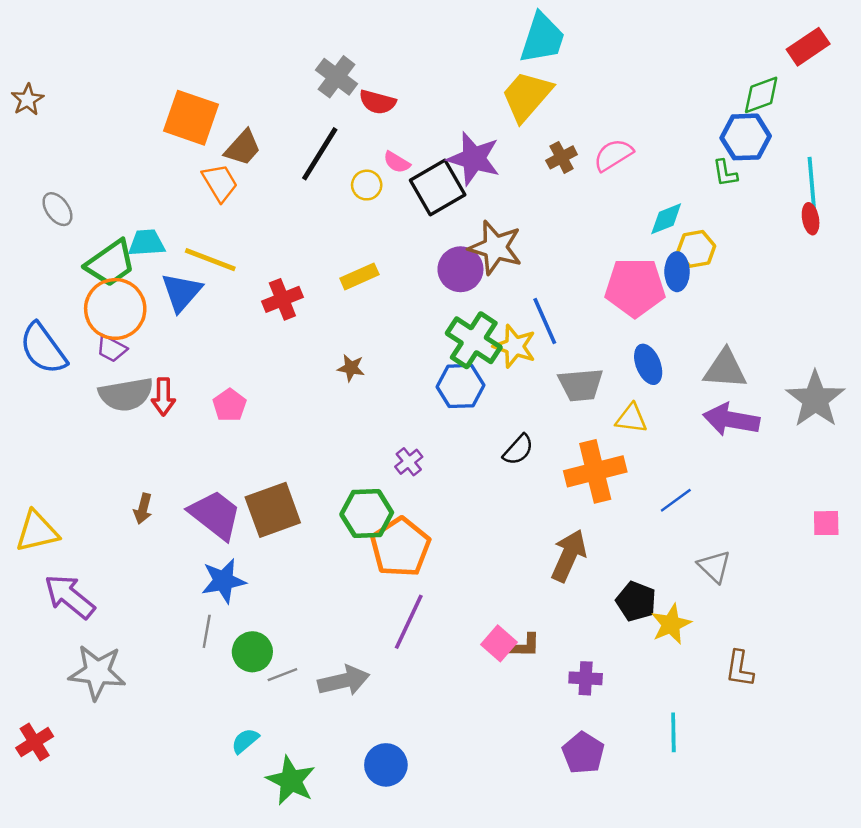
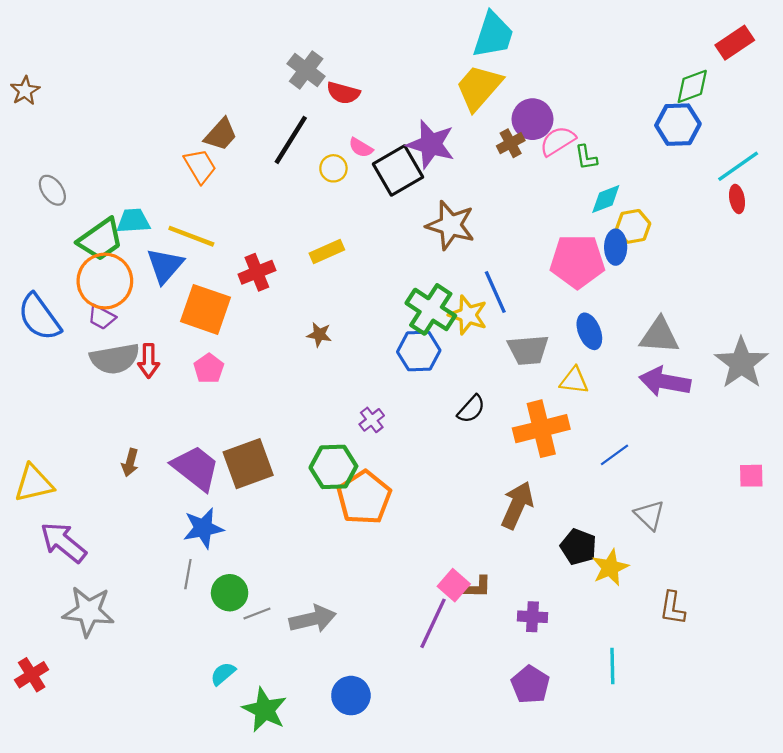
orange square: (191, 118) -> (205, 309), moved
green L-shape: (725, 173) -> (586, 157), moved
cyan line: (812, 183) -> (738, 166), turned 60
purple circle: (460, 269) -> (532, 119), moved
purple line: (409, 622) -> (433, 623), moved

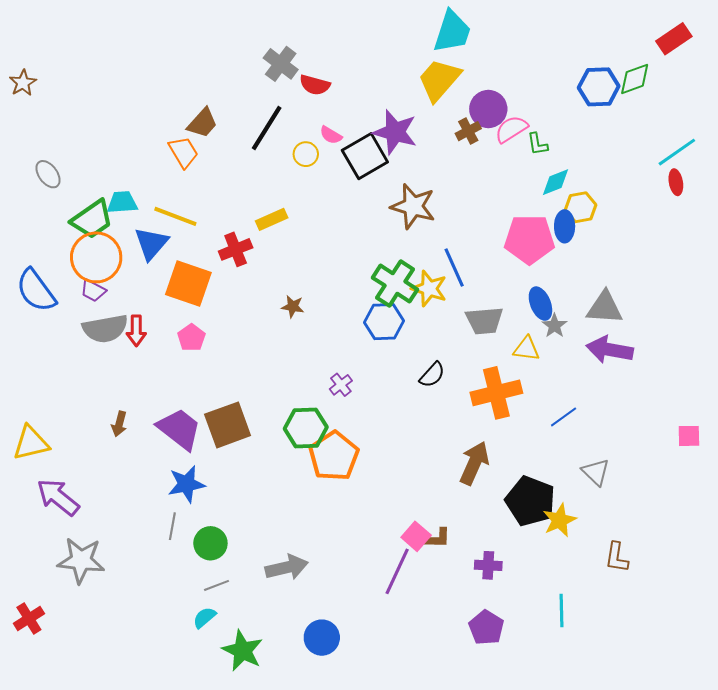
blue hexagon: (678, 125) -> (599, 87), moved
yellow rectangle: (327, 251) -> (272, 219), moved
gray star: (741, 363) -> (555, 326), moved, size x0.5
black pentagon: (578, 547) -> (530, 501), size x1.5
gray line: (257, 613) -> (216, 585), moved

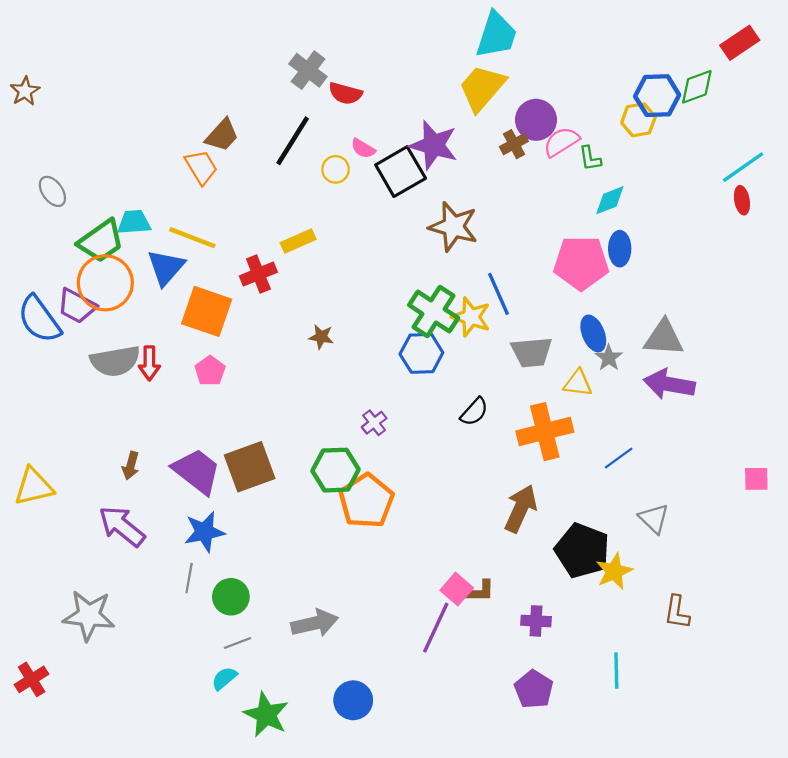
yellow hexagon: (581, 207) -> (638, 120), moved
purple trapezoid: (93, 291) -> (77, 306), moved, size x1.4
purple arrow: (58, 497) -> (122, 526), moved

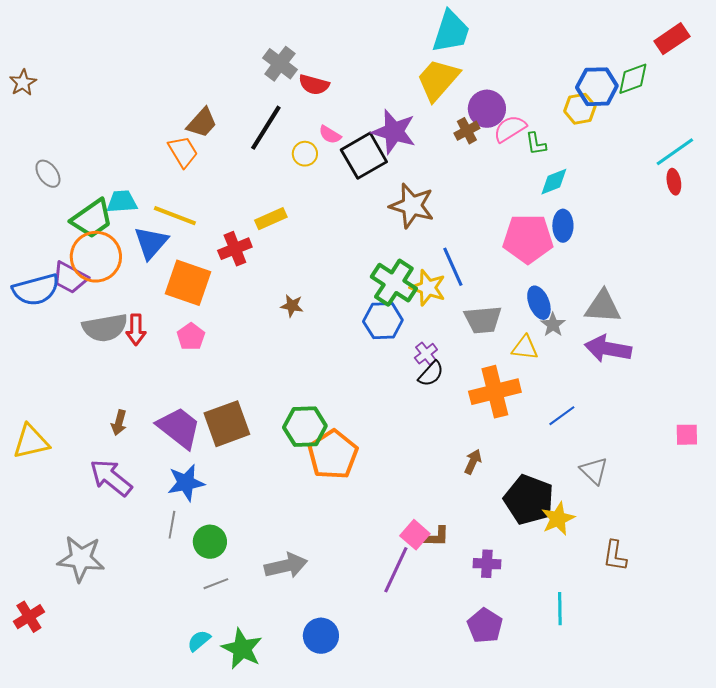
blue semicircle: (39, 319) -> (36, 290), turned -69
purple cross: (374, 423) -> (426, 354), moved
brown arrow: (521, 509) -> (473, 462), size x0.6
cyan semicircle: (224, 678) -> (199, 641), moved

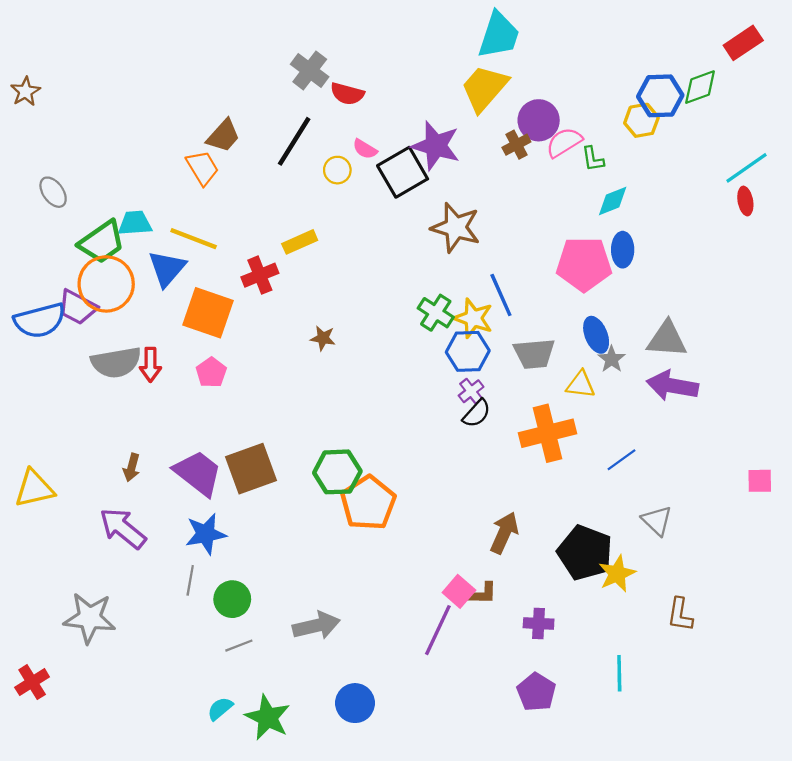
green cross: (394, 283) -> (436, 313), size x0.7
blue hexagon: (383, 321) -> (468, 351), moved
brown arrow: (473, 462) -> (504, 533), moved, size x1.5

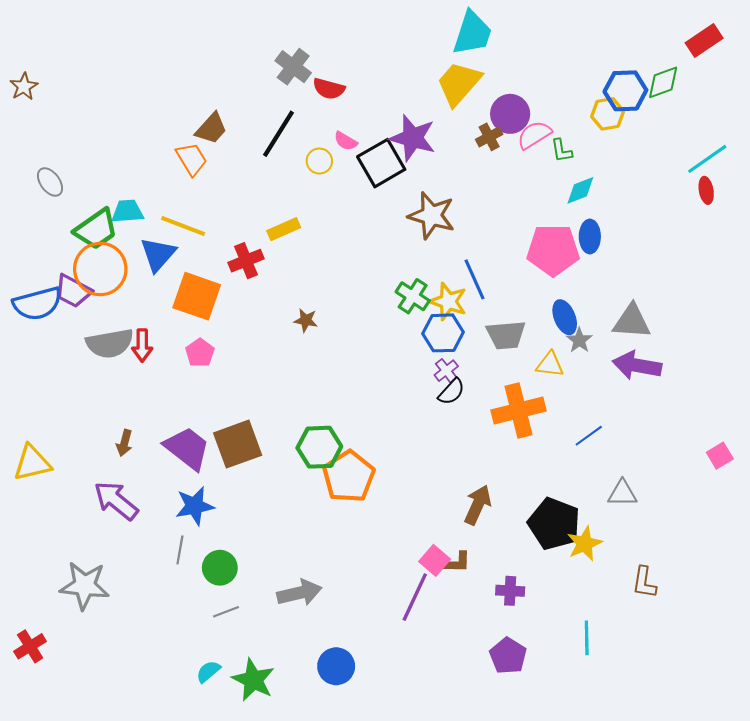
pink square: (760, 481) -> (720, 456), turned -30
gray triangle: (657, 521) -> (622, 493), turned -44

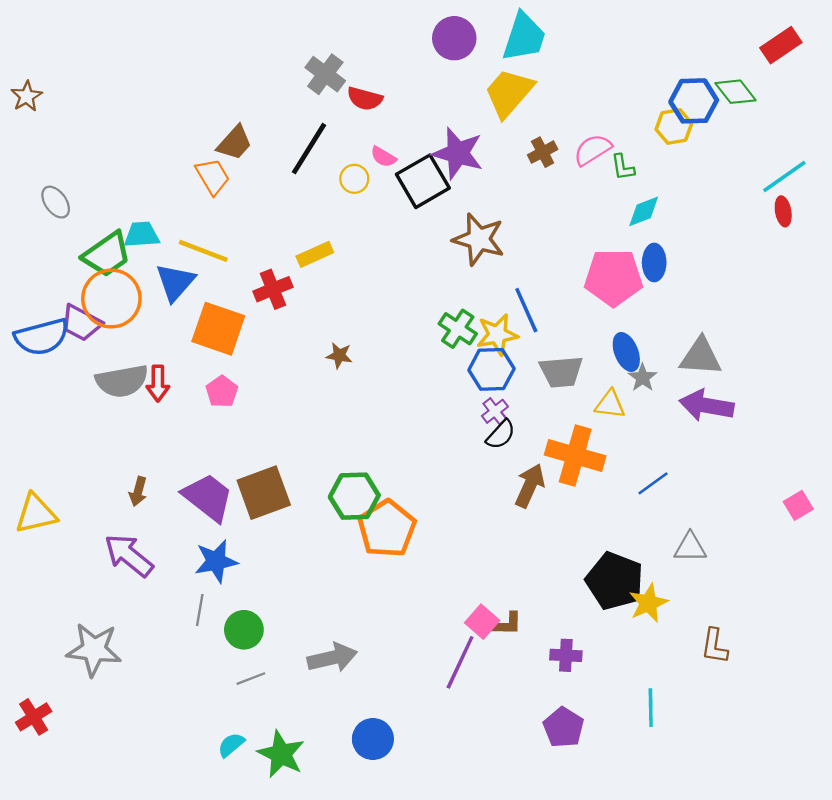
green diamond: (663, 82) -> (736, 92), turned 72
purple circle: (510, 114) -> (454, 38), moved
yellow star: (448, 301) -> (497, 335), turned -30
orange cross: (519, 410) -> (575, 455), turned 30
brown arrow: (478, 505) -> (530, 486), moved

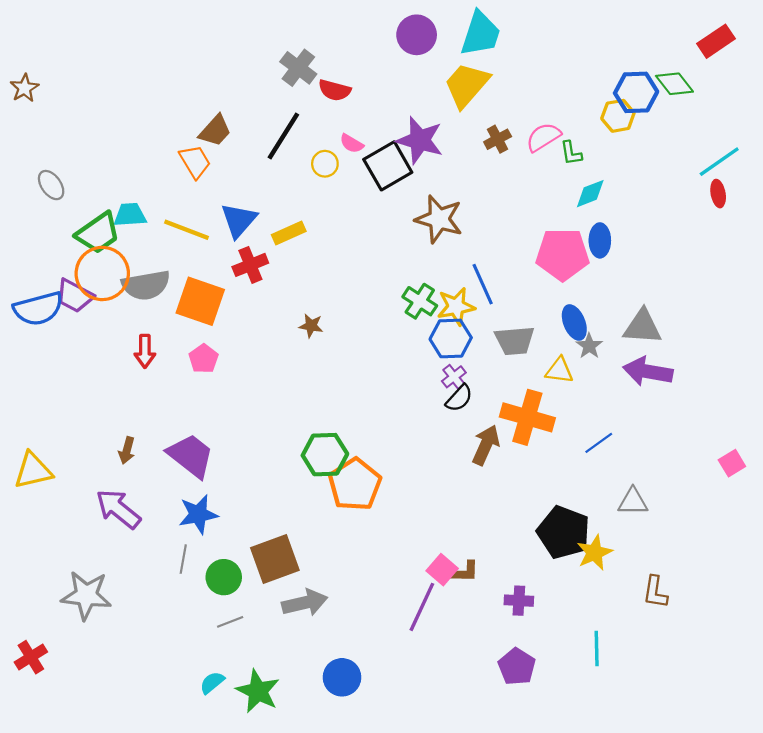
blue triangle: (175, 282) -> (239, 220), moved
gray semicircle: (122, 381) -> (146, 285), moved
brown square: (264, 493) -> (275, 559), moved

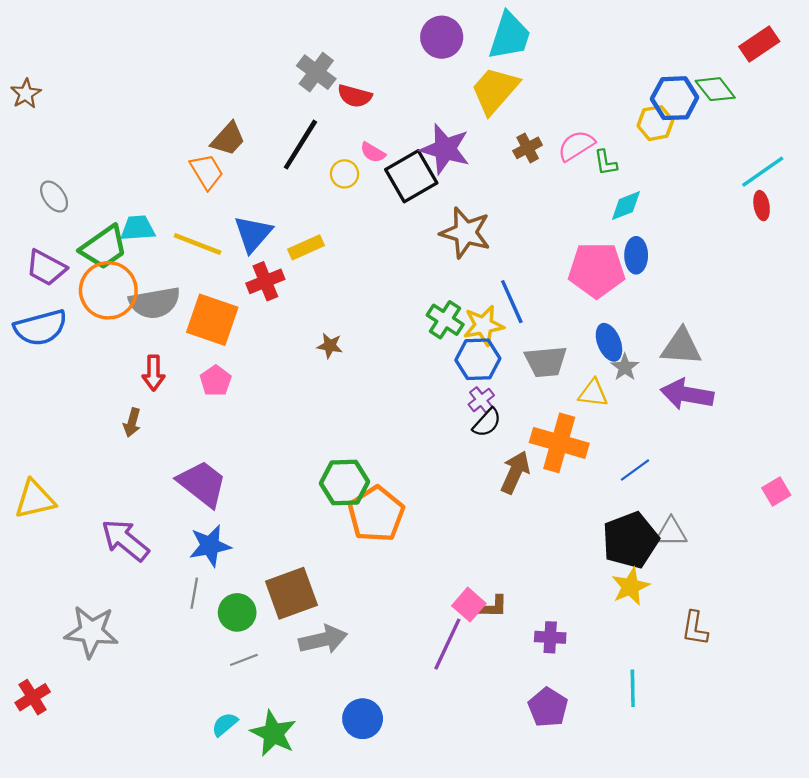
purple trapezoid: (75, 296) -> (46, 268), moved
brown arrow: (127, 450) -> (132, 423), moved
black pentagon: (564, 532) -> (630, 540), moved, turned 30

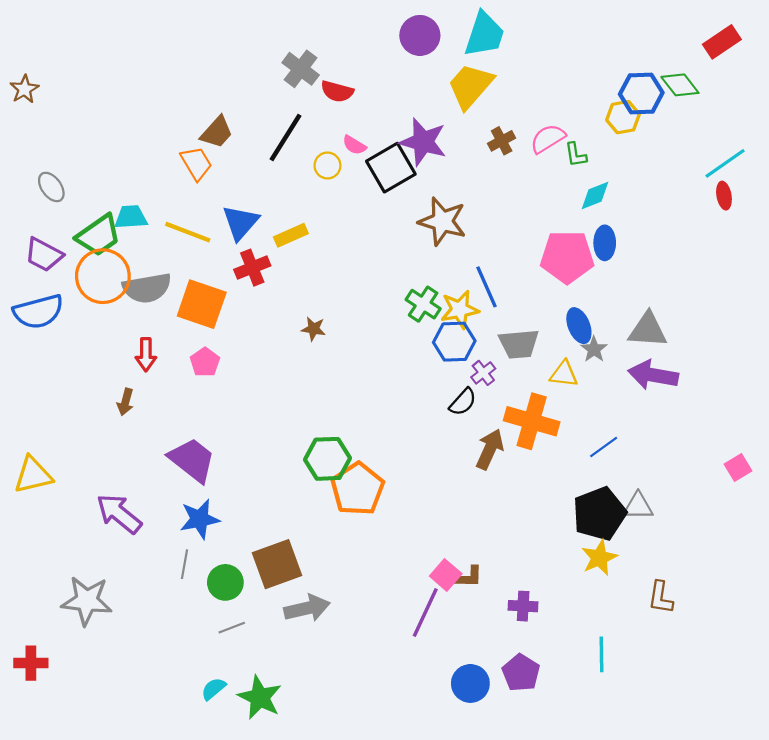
purple cross: (481, 400) -> (483, 373), moved
red cross: (33, 697) -> (31, 663), turned 32
blue circle: (363, 719) -> (470, 683), moved

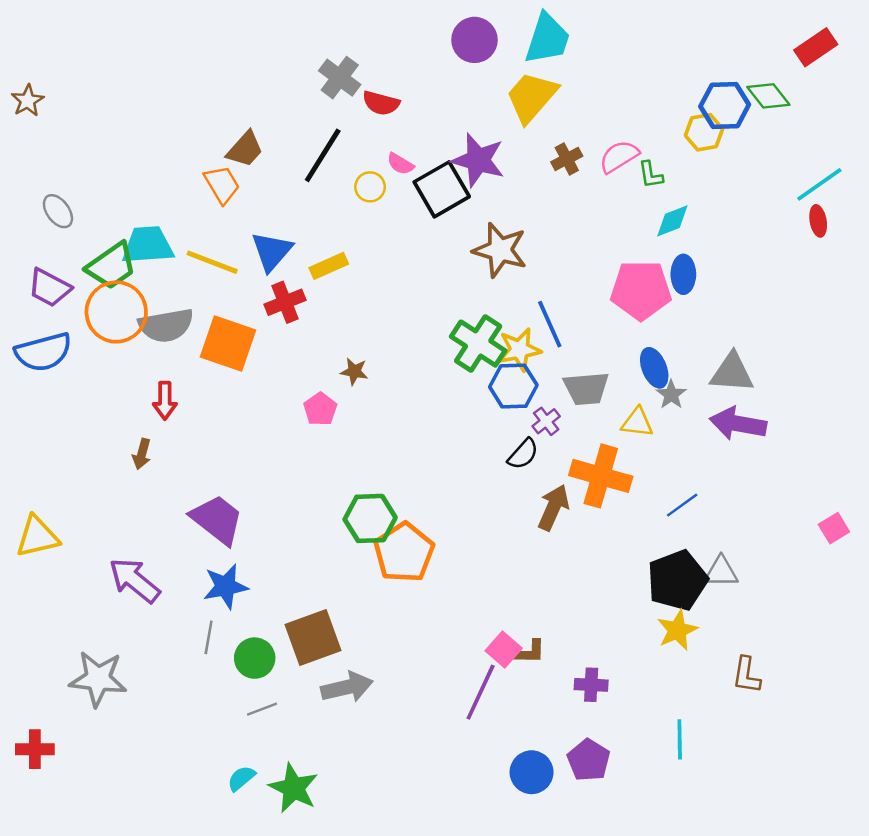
cyan trapezoid: (131, 217) -> (148, 245), size x1.4
green cross: (423, 304) -> (478, 344), size x1.4
pink pentagon: (205, 362) -> (320, 409), moved

